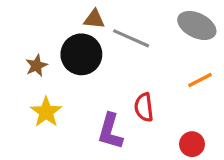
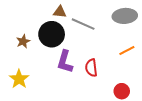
gray ellipse: (197, 25) -> (125, 16), turned -30
yellow star: (46, 112) -> (19, 79), moved
purple L-shape: (110, 131) -> (65, 62), moved

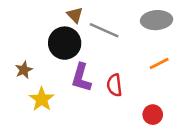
brown triangle: (60, 12) -> (75, 15), turned 40
brown star: (23, 41) -> (24, 70), moved
yellow star: (19, 79) -> (42, 99), moved

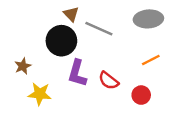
red semicircle: (114, 85) -> (109, 81), turned -45
yellow star: (42, 99) -> (40, 94), turned -30
red circle: (153, 115) -> (141, 95), moved

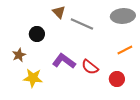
black circle: (61, 41) -> (37, 34), moved, size x0.6
purple L-shape: (77, 73) -> (64, 61), turned 110

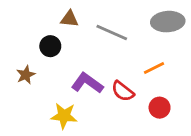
brown triangle: (59, 12) -> (69, 19), moved, turned -40
orange line: (125, 50) -> (154, 68), moved
yellow star: (33, 78) -> (64, 116), moved

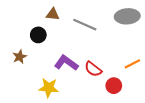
orange line: (154, 68) -> (132, 64), moved
red circle: (160, 108) -> (114, 86), moved

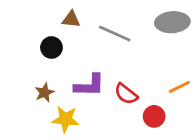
brown star: (20, 57) -> (44, 92), moved
purple L-shape: (66, 63) -> (89, 85), turned 145

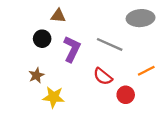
gray line: (115, 33) -> (110, 44), moved
purple L-shape: (89, 85) -> (72, 49), moved, turned -65

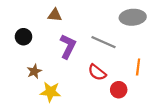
black circle: (42, 39) -> (23, 37), moved
orange line: (146, 71) -> (138, 67), turned -56

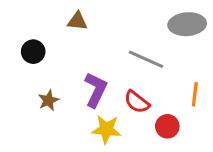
purple L-shape: (68, 46) -> (96, 90), moved
yellow star: (51, 92) -> (106, 129), moved

